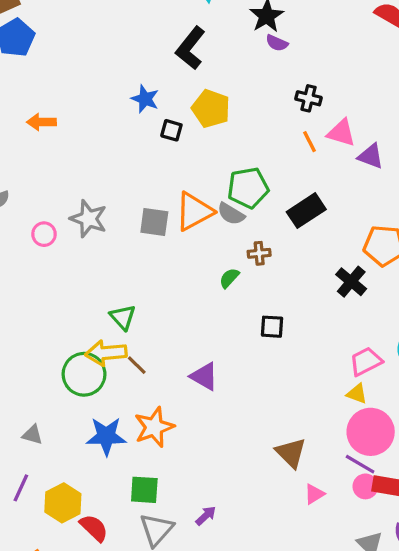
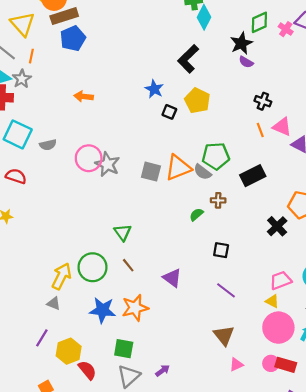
pink circle: (44, 234) -> (89, 158), moved, size x1.6
yellow arrow: (106, 353) -> (62, 276), moved, turned 115
purple line: (360, 464) -> (226, 290), moved

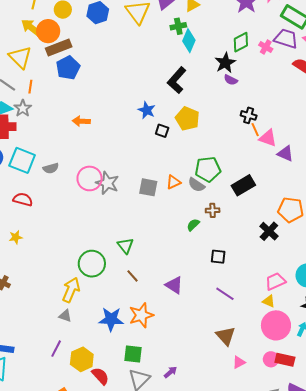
orange line: (260, 130) -> (255, 130), moved
orange triangle: (178, 168) -> (173, 182), size x0.6
green circle: (93, 267) -> (92, 264), moved

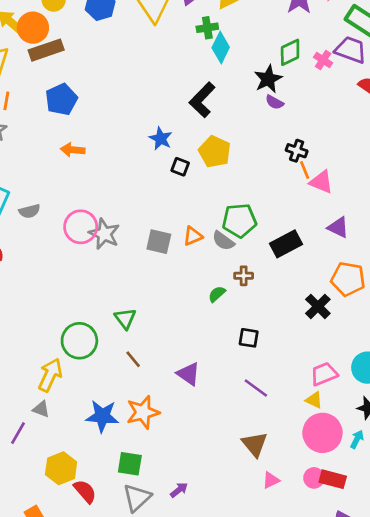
blue pentagon: (68, 68) -> (61, 99), moved
purple triangle: (285, 154) -> (338, 227), moved
purple line: (56, 349) -> (18, 433), moved

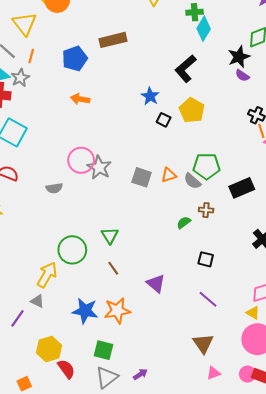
brown rectangle: (46, 50) -> (113, 40), moved
gray semicircle: (29, 211) -> (54, 188), moved

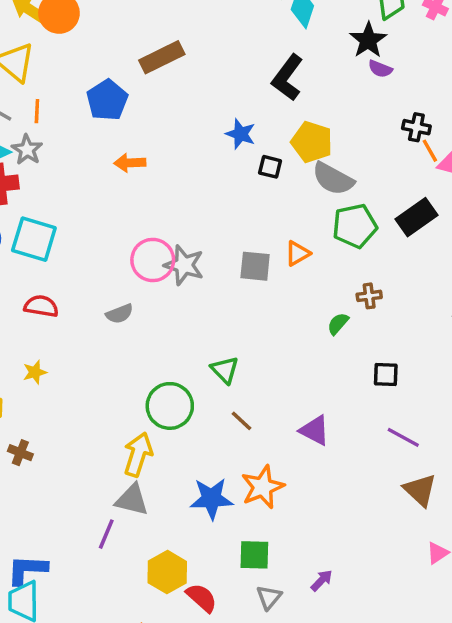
gray semicircle: (192, 181) -> (333, 179), moved, size x1.4
black rectangle: (242, 188) -> (416, 217), moved
gray triangle: (37, 301) -> (132, 500), size x1.5
brown triangle: (203, 343) -> (420, 490), moved
gray triangle: (107, 377) -> (269, 597), size x0.7

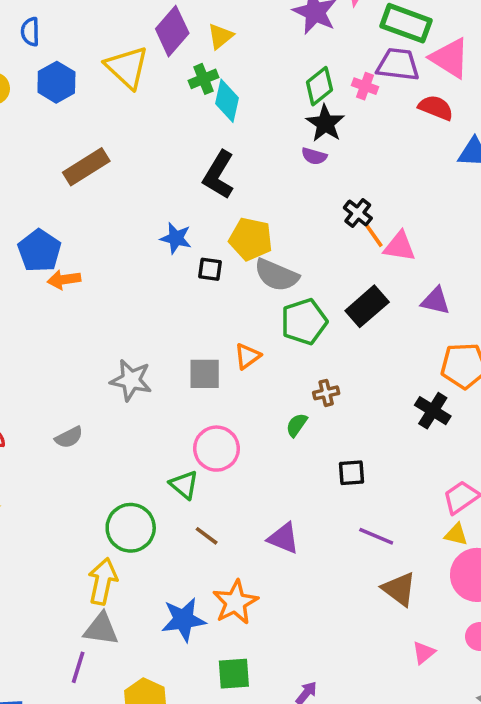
black star: (368, 40) -> (325, 123), moved
blue pentagon: (107, 100) -> (39, 251), moved
black cross: (416, 127) -> (358, 213), turned 32
pink circle: (153, 260) -> (217, 449), moved

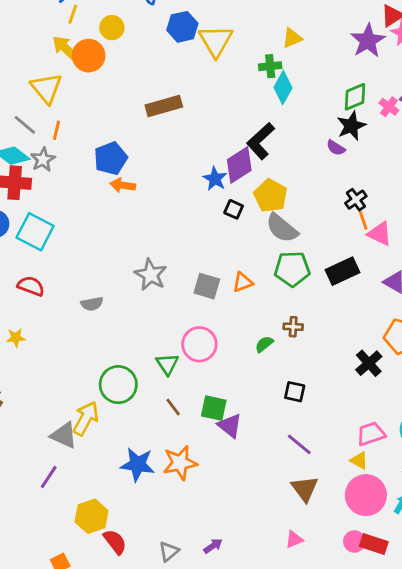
purple diamond: (172, 31) -> (239, 165), moved
blue hexagon: (56, 82) -> (182, 27), moved
gray triangle: (101, 629) -> (64, 435), moved
pink triangle: (424, 653) -> (294, 539), moved
green square: (234, 674) -> (214, 408), moved

